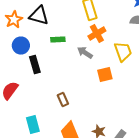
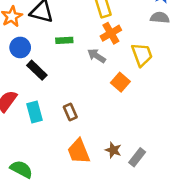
black rectangle: (35, 64) -> (37, 70), turned -30
orange square: (105, 74) -> (120, 82), turned -35
cyan rectangle: (33, 124) -> (34, 112), moved

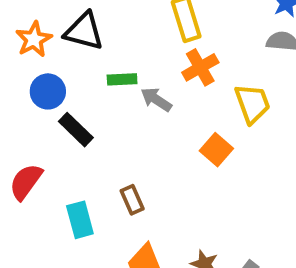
gray arrow: (97, 56) -> (156, 99), moved
cyan rectangle: (34, 112) -> (80, 220), moved

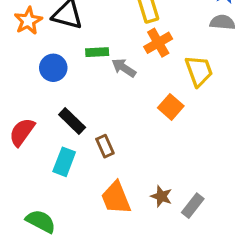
blue circle: (48, 91) -> (53, 68), moved
black rectangle: (76, 130) -> (72, 121), moved
cyan rectangle: (80, 220) -> (64, 162), turned 36

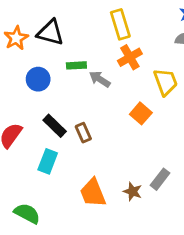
brown rectangle: (105, 146) -> (83, 133), moved
gray rectangle: (193, 206) -> (160, 179), moved

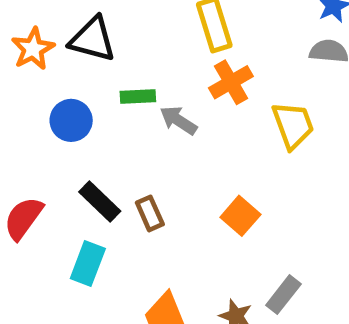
orange square: (141, 113) -> (240, 216), moved

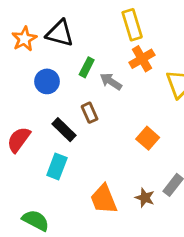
green rectangle: (138, 97) -> (87, 67), turned -60
brown rectangle: (150, 213) -> (90, 113), moved

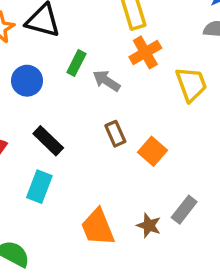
brown rectangle: (90, 113) -> (115, 134), moved

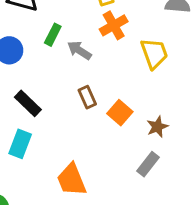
brown star: (149, 225) -> (157, 127), moved, turned 30

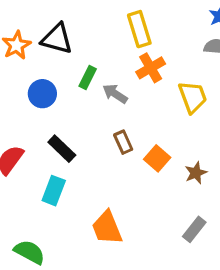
gray rectangle: (148, 164) -> (194, 229), moved

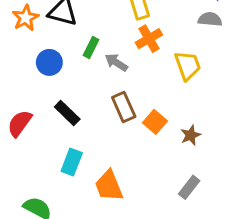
brown rectangle: (123, 142) -> (124, 107), size x1.4
cyan rectangle: (54, 191) -> (72, 162), moved

